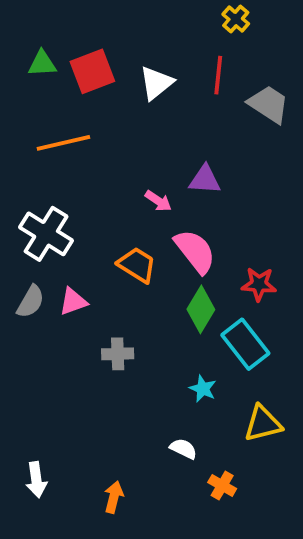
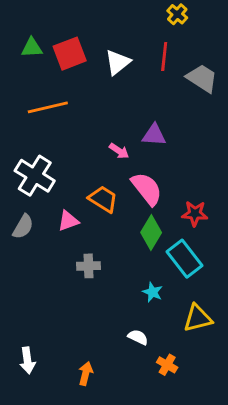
pink triangle: (73, 302) -> (68, 221), moved

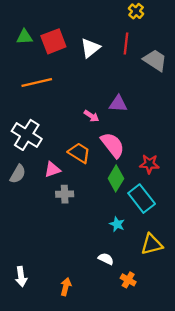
gray cross: (89, 266) -> (65, 194), moved

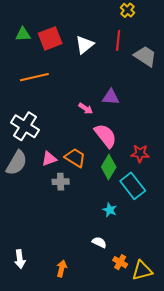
orange trapezoid: (79, 153) -> (75, 158), moved
gray semicircle: (18, 174) -> (17, 163), size x1.4
yellow triangle: (152, 244) -> (142, 271), moved

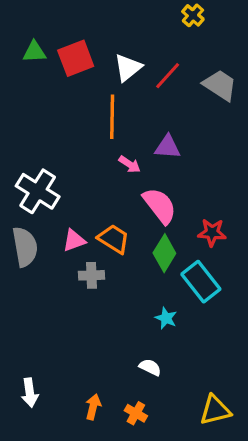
red line: (118, 41) -> (168, 76), moved, turned 36
orange line: (34, 77) -> (112, 117), moved, turned -76
gray semicircle: (17, 163) -> (25, 247), turned -40
orange cross: (120, 262) -> (136, 413), moved

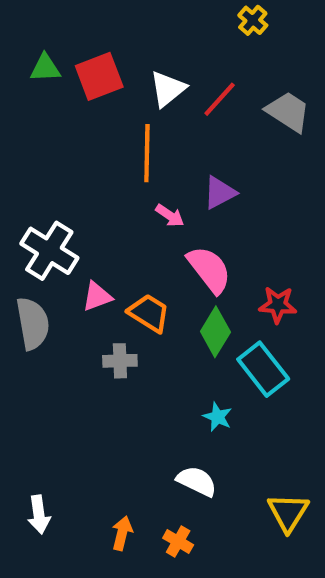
purple triangle: (168, 147) -> (220, 193), turned -32
pink triangle: (74, 240) -> (97, 296), moved
white semicircle: (150, 367) -> (197, 481), size x1.4
yellow triangle: (215, 410) -> (288, 512), moved, turned -44

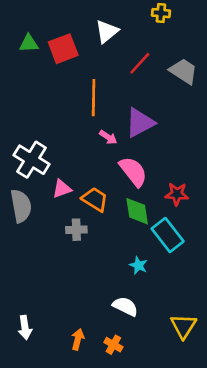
yellow cross: (253, 20) -> (161, 13), turned -36
white triangle: (168, 89) -> (107, 32), moved
purple triangle: (220, 193) -> (140, 123), size x1.4
green diamond: (215, 332) -> (137, 211), turned -40

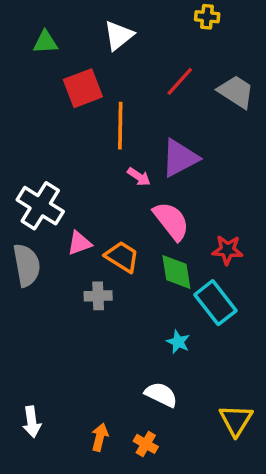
white triangle: (107, 32) -> (119, 35), moved
green triangle: (29, 43) -> (45, 42), moved
red square: (63, 49) -> (83, 88), moved

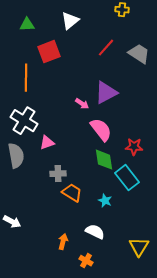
orange line: (120, 126) -> (26, 78), moved
orange trapezoid: (122, 257) -> (72, 193), moved
white arrow: (32, 422) -> (12, 222), moved, turned -54
orange arrow: (100, 437) -> (63, 242), moved

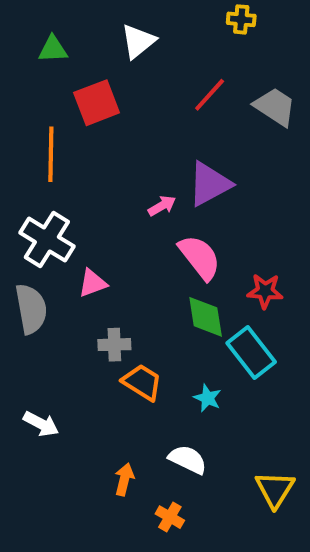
pink arrow: (82, 104) -> (162, 206), turned -64
white arrow: (12, 222) -> (41, 424), moved

